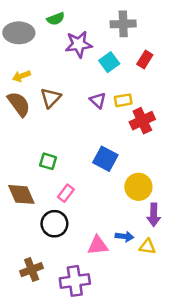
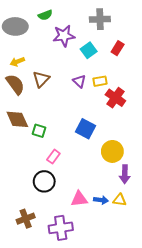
red cross: (142, 121) -> (115, 98), turned -30
brown diamond: (21, 194) -> (17, 119), moved
blue arrow: (124, 236) -> (101, 200), moved

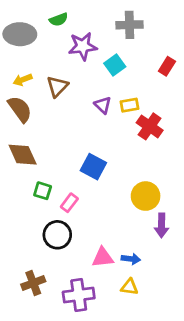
red rectangle: (118, 48) -> (167, 66), moved
brown triangle: (41, 79) -> (57, 86), moved
blue square: (86, 129) -> (93, 167), moved
green square: (39, 131) -> (43, 191), moved
yellow triangle: (120, 200) -> (129, 287), moved

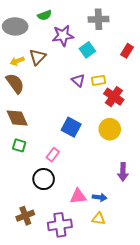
brown triangle: (57, 86) -> (37, 57), moved
green square: (43, 191) -> (19, 145), moved
yellow circle: (146, 196) -> (110, 129), moved

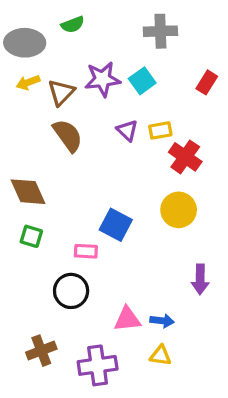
purple star: (63, 36) -> (102, 79), moved
yellow arrow: (17, 61) -> (28, 82), moved
brown semicircle: (15, 83) -> (68, 135), moved
blue square: (71, 127) -> (116, 225), moved
pink rectangle: (53, 155) -> (86, 251), turned 56

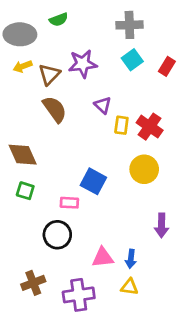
cyan square: (142, 81) -> (132, 60), moved
yellow rectangle: (160, 130) -> (121, 125), moved, turned -72
blue arrow: (162, 321) -> (131, 259), turned 90

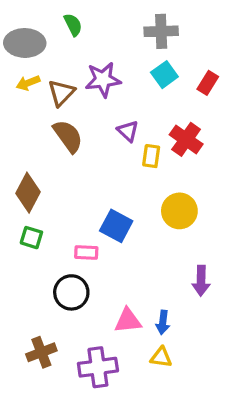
green semicircle: (59, 20) -> (73, 25), turned -96
red cross: (150, 127) -> (186, 139), moved
brown diamond: (23, 155) -> (28, 193), turned 52

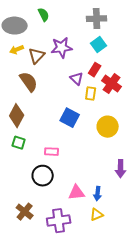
red rectangle: (208, 83) -> (95, 70), moved
brown semicircle: (68, 136) -> (29, 82), moved
blue square: (116, 226) -> (70, 118), moved
brown cross: (41, 352) -> (25, 212), turned -30
yellow triangle: (161, 357) -> (97, 215), turned -32

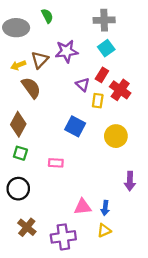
yellow arrow: (17, 50) -> (18, 65), moved
black circle: (43, 176) -> (18, 189), moved

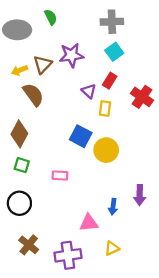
red cross: (120, 90) -> (142, 97), moved
yellow circle: (116, 136) -> (106, 150), moved
blue arrow: (105, 208) -> (113, 207), moved

